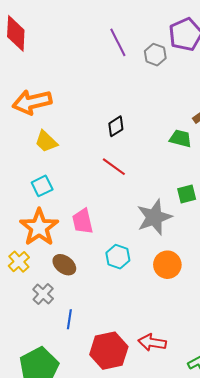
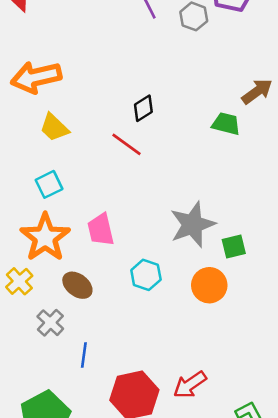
red line: (114, 167) -> (127, 144), moved
green square: (187, 194) -> (234, 246), moved
red arrow: (152, 342) -> (190, 385), turned -44

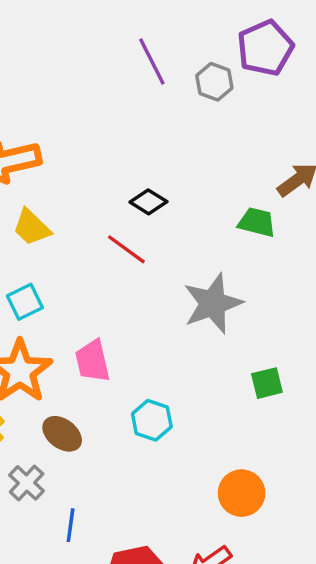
black diamond: (143, 108) -> (148, 202), turned 64
gray star: (192, 224) -> (213, 303), moved
orange circle: (209, 285) -> (242, 493), moved

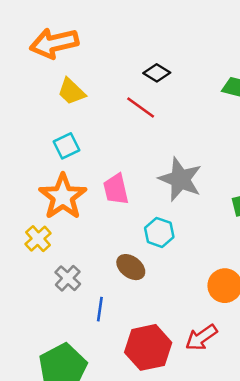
gray star: (213, 303) -> (180, 179), moved, turned -30
brown ellipse: (62, 434) -> (131, 267), moved

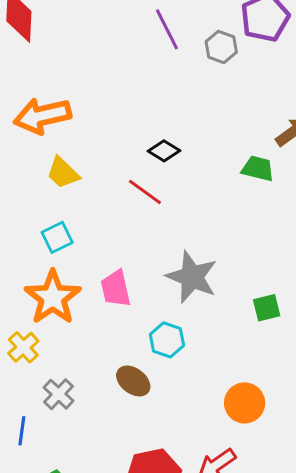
blue line: (100, 309) -> (22, 431), moved

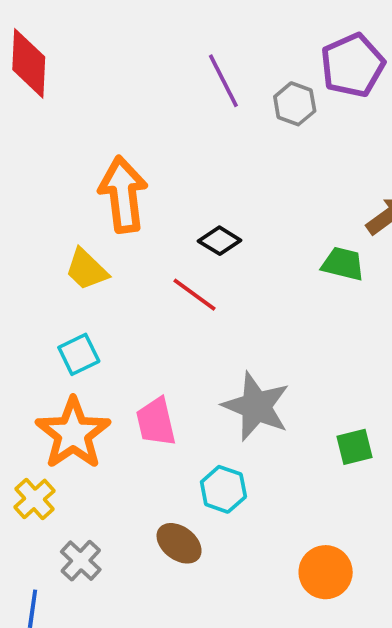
orange arrow: (42, 116) -> (123, 194), moved, turned 96

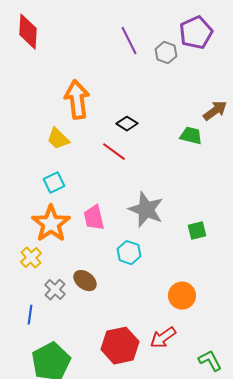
brown ellipse: (179, 543) -> (85, 281), moved

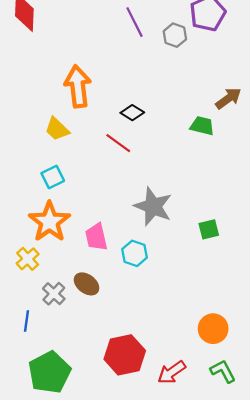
pink trapezoid: (94, 218) -> (96, 237), moved
orange circle: (182, 296) -> (213, 329), moved
red arrow: (163, 338) -> (172, 372), moved

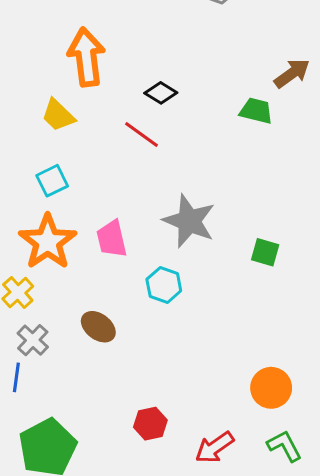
green square: (209, 229) -> (265, 252), turned 30
pink trapezoid: (96, 237) -> (112, 239), moved
gray cross: (54, 294) -> (33, 340), moved
red hexagon: (125, 355) -> (150, 424), size x0.6

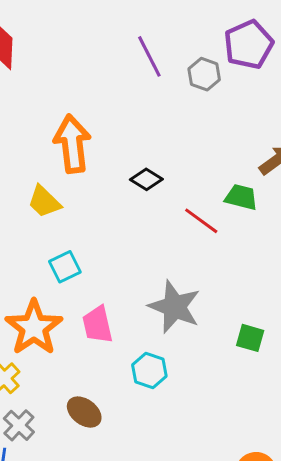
red line: (141, 135) -> (201, 221), moved
cyan square: (52, 181) -> (65, 267), moved

